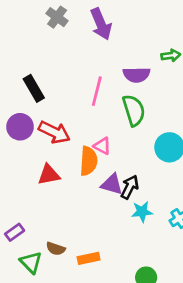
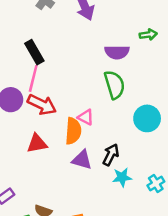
black rectangle: (34, 88) -> (34, 52), moved
pink line: (97, 91) -> (33, 78), moved
purple triangle: (112, 184) -> (82, 160), moved

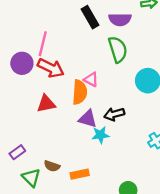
black rectangle: (34, 52) -> (90, 17), moved
black arrow: (111, 155) -> (114, 114), turned -132
cyan star: (122, 177) -> (100, 135), moved

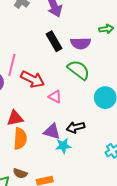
green semicircle: (118, 49) -> (79, 70), turned -35
red arrow: (51, 68) -> (32, 79), moved
orange semicircle: (80, 92) -> (20, 139), moved

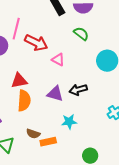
green semicircle: (79, 70) -> (81, 34), size x0.7
cyan star: (63, 146) -> (69, 122), moved
brown semicircle: (20, 173) -> (33, 134), moved

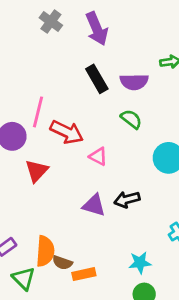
red triangle: (19, 81) -> (37, 171), moved, turned -36
orange semicircle: (24, 101) -> (45, 251), moved
cyan star: (69, 122) -> (140, 263), moved

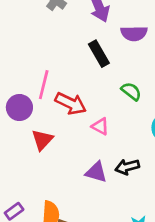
purple semicircle: (134, 82) -> (134, 33), moved

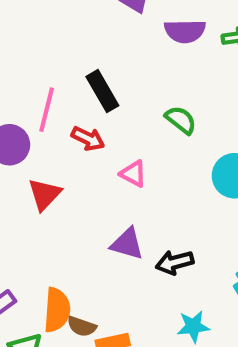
black rectangle: (99, 54) -> (102, 91), moved
red arrow: (71, 103) -> (88, 139), size x0.7
black arrow: (127, 167) -> (175, 262), moved

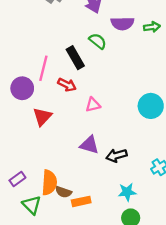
green semicircle: (181, 120) -> (98, 41), moved
pink triangle: (133, 174) -> (93, 105), turned -42

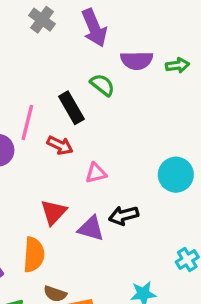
red triangle: (42, 117) -> (53, 212), moved
black arrow: (117, 155) -> (124, 215), moved
orange semicircle: (49, 183) -> (34, 255), moved

